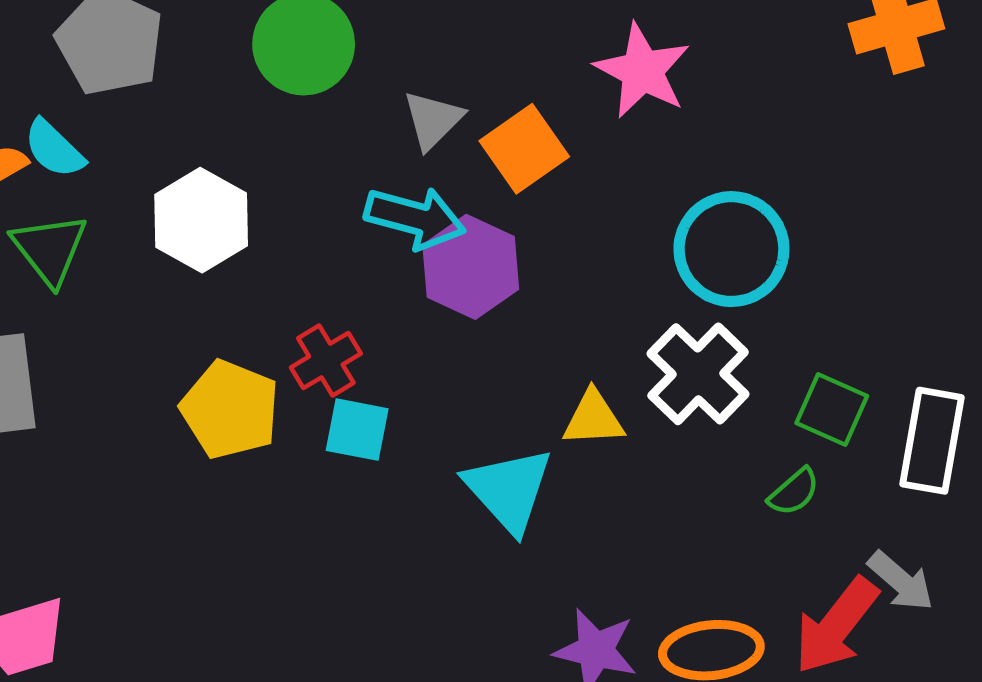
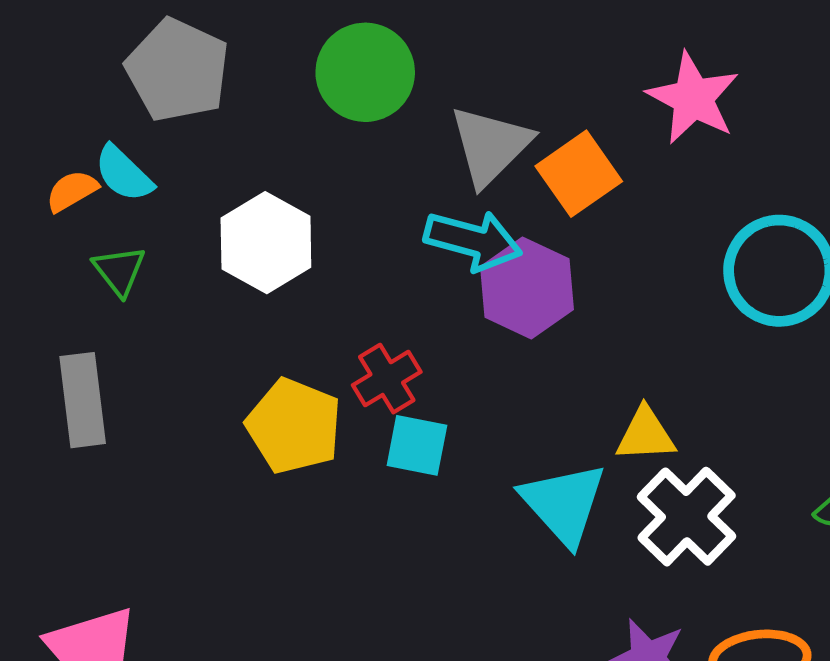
gray triangle: (433, 120) -> (490, 146), size x1.4
green triangle: (50, 249) -> (119, 271), size x0.7
white cross: (698, 374) -> (687, 517), moved

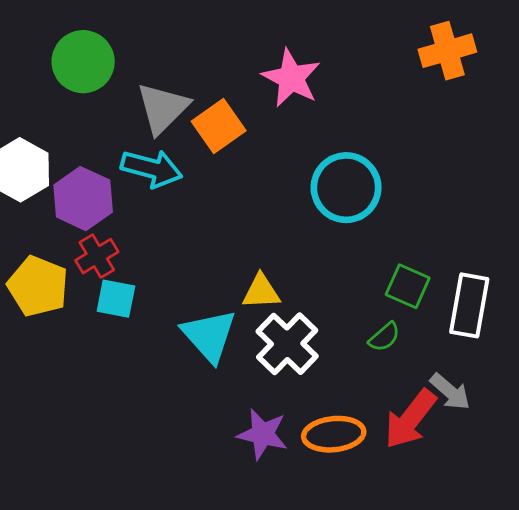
purple hexagon: (527, 288) -> (83, 199), moved

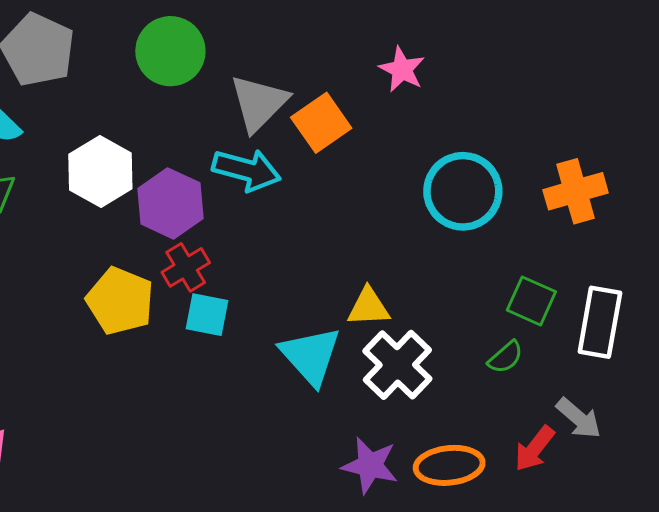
orange cross: (447, 51) -> (576, 191), moved
pink star: (291, 78) -> (402, 69), size x0.7
red arrow: (410, 419) -> (534, 449), size x0.7

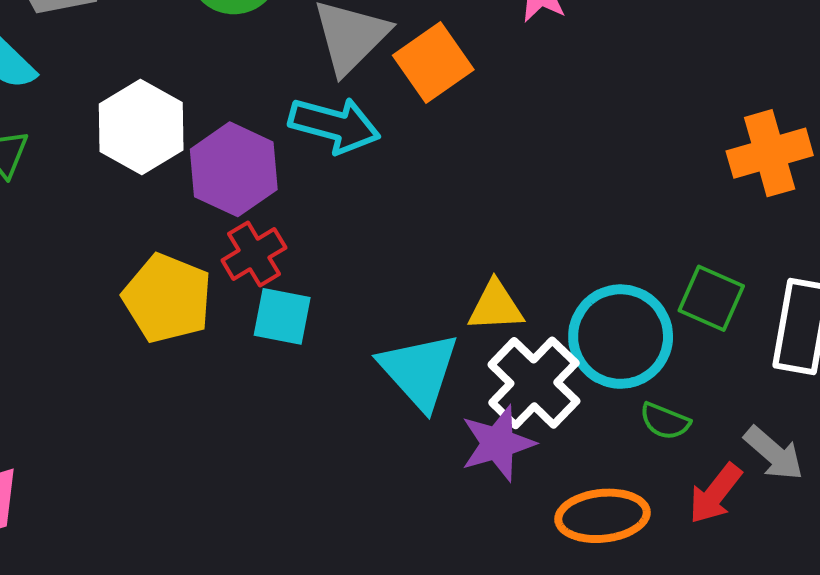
cyan circle: (463, 191) -> (621, 337), moved
green semicircle: (506, 357) -> (665, 421), moved, turned 63
purple star: (370, 465) -> (498, 443), moved, turned -30

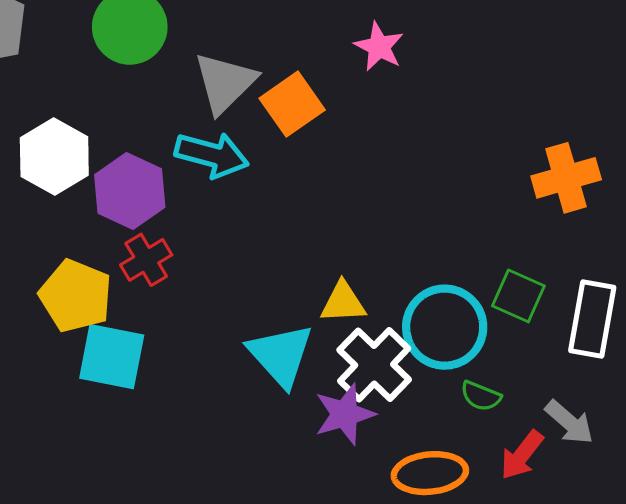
cyan square: (282, 316) -> (112, 357), moved, size x1.4

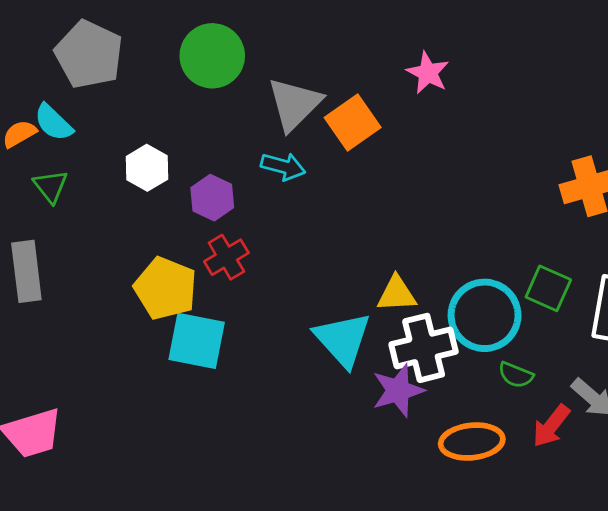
cyan arrow: (212, 155) -> (283, 166), size x0.7
white hexagon: (54, 157) -> (147, 168), size x0.7
purple hexagon: (130, 191) -> (212, 198), size x0.7
white cross: (374, 365) -> (424, 348), turned 32

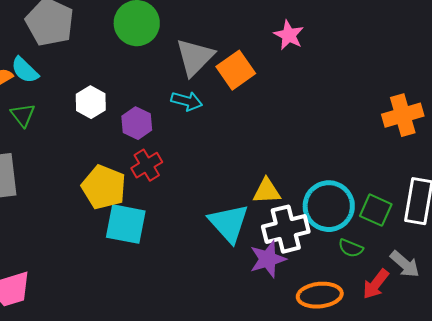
green square: (548, 288) -> (376, 210), moved

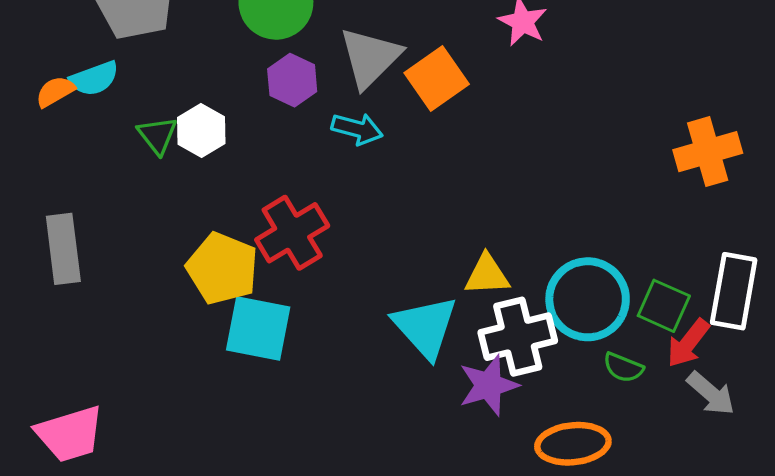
cyan semicircle: (25, 70) -> (94, 79), turned -64
green triangle: (23, 115) -> (157, 135), moved
purple hexagon: (137, 123) -> (292, 80), moved
red cross: (147, 165) -> (292, 233), size x1.4
red arrow: (376, 284) -> (688, 343), moved

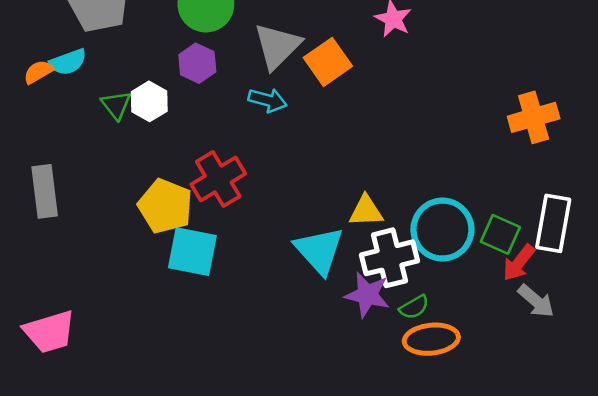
purple hexagon: (292, 80) -> (197, 63), moved
green semicircle: (623, 367) -> (414, 307), moved, turned -52
purple star: (489, 385) -> (367, 295), turned 30

